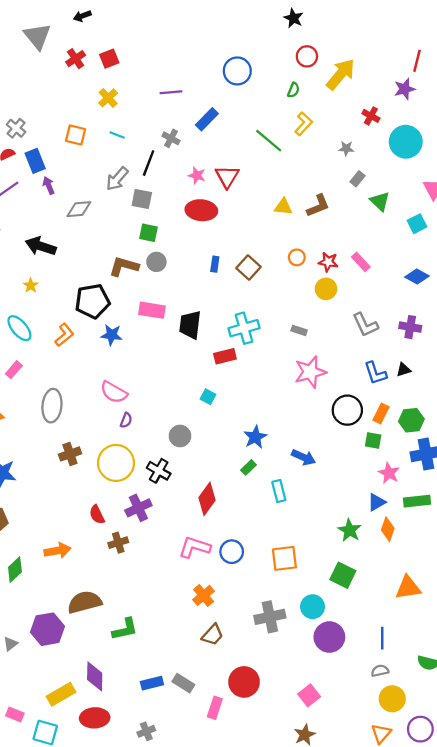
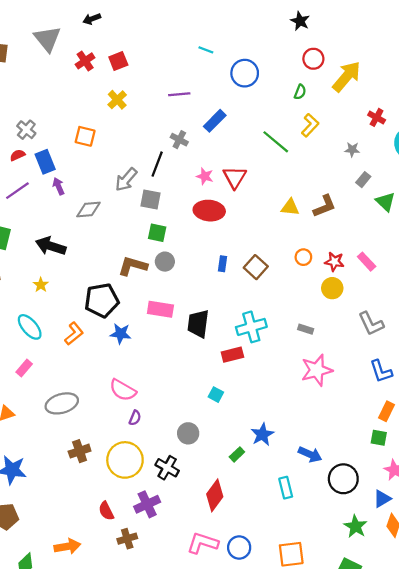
cyan line: (117, 135) -> (206, 50), moved
gray ellipse: (52, 406) -> (62, 403), turned 68
black circle: (347, 410) -> (343, 479), moved
green rectangle: (249, 467) -> (237, 454), moved

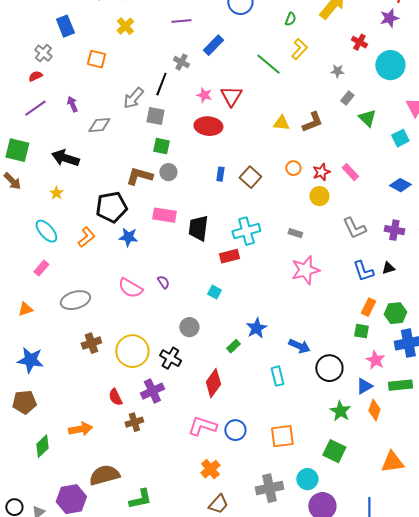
blue rectangle: (45, 162) -> (65, 26), moved
red star: (334, 262) -> (321, 172), turned -30
purple semicircle: (135, 418) -> (163, 282), moved, turned -56

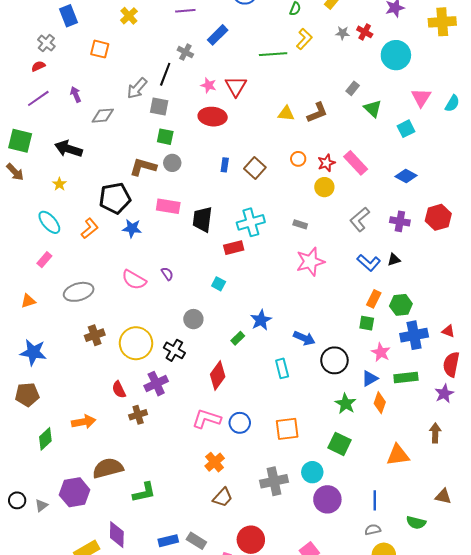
green line: (268, 64) -> (273, 54), turned -44
gray star: (337, 71) -> (343, 33), moved
pink rectangle: (350, 172) -> (356, 163), size x1.4
gray L-shape: (354, 228) -> (360, 219), turned 75
blue L-shape: (363, 271) -> (369, 263), turned -30

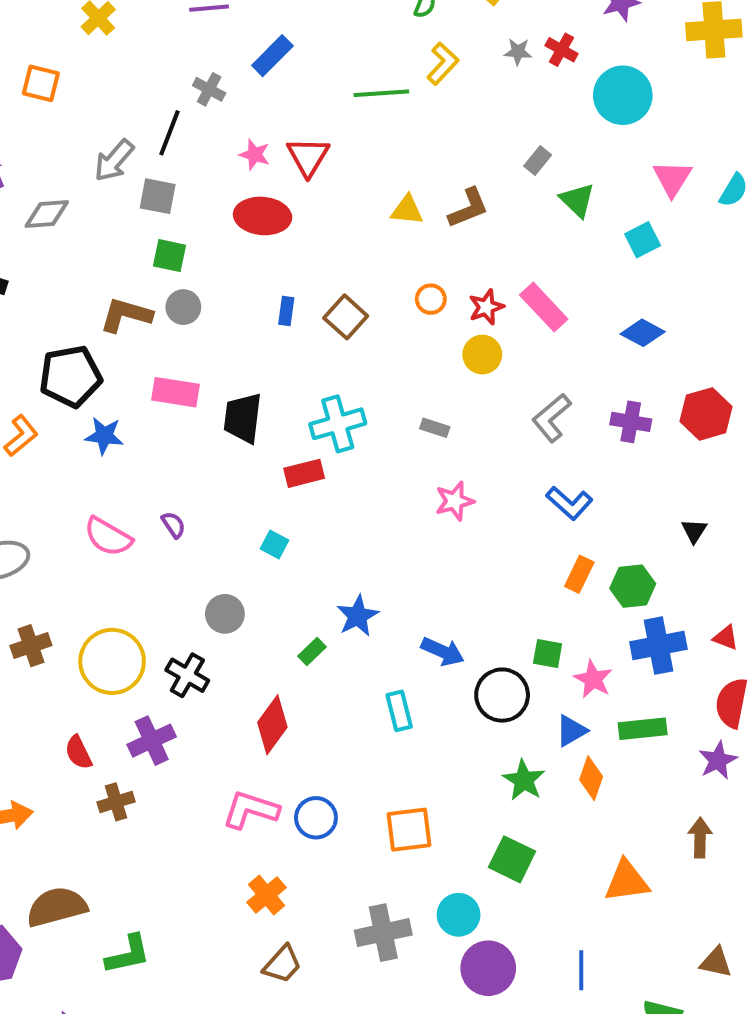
black triangle: (394, 260) -> (694, 531), moved, turned -40
pink star: (310, 262) -> (455, 501), size x0.7
green square: (367, 323) -> (548, 653), moved

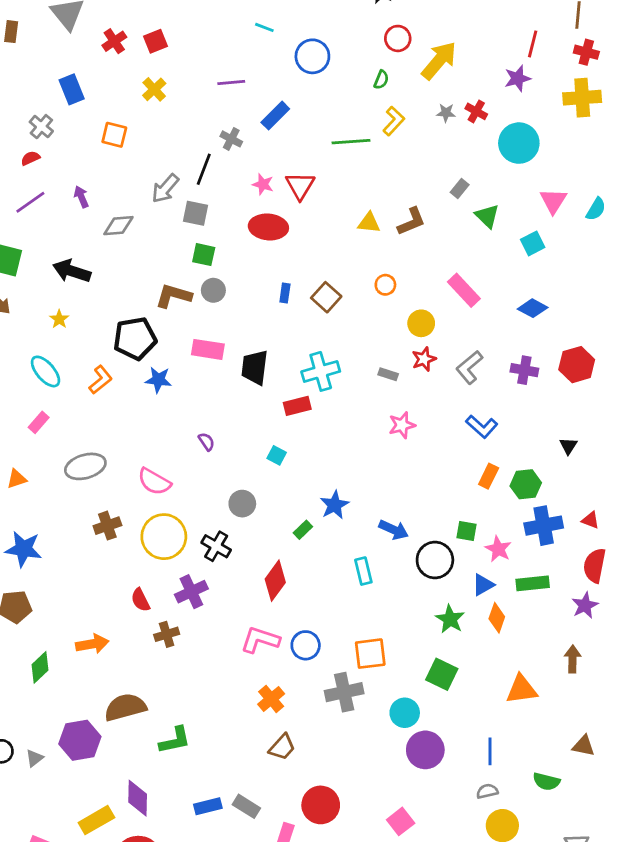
red star: (486, 307) -> (424, 359), moved
pink semicircle: (108, 537) -> (154, 482), moved
gray cross: (383, 933) -> (344, 692), moved

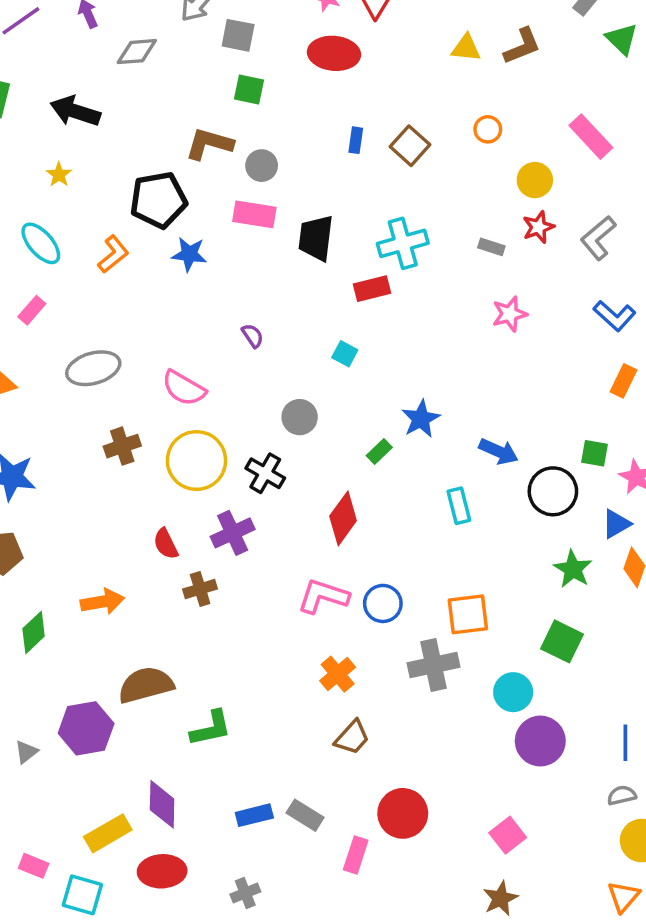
gray circle: (213, 290) -> (262, 166), moved

